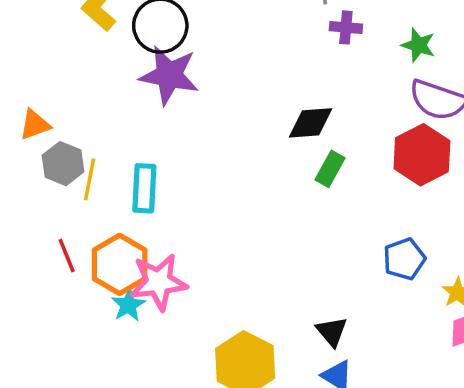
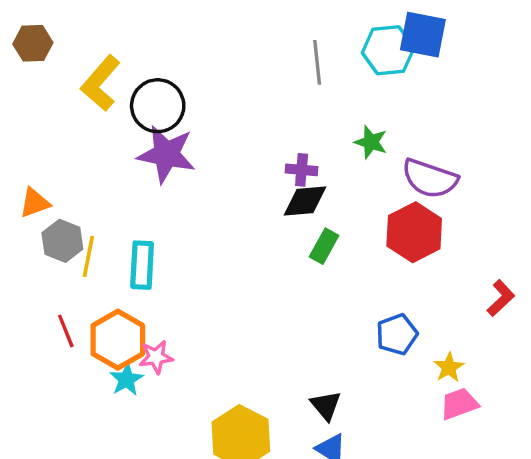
purple cross: (346, 27) -> (302, 170), moved
green star: (418, 45) -> (371, 142), moved
pink star: (159, 282) -> (156, 357), size x0.6

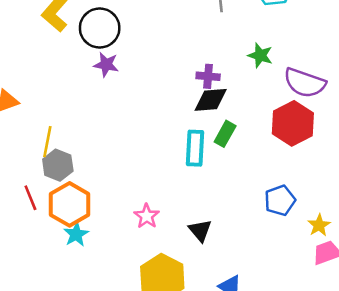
purple star: (166, 154) -> (106, 65), size x0.6
gray hexagon: (62, 241) -> (58, 165), moved
cyan rectangle: (142, 265) -> (195, 148), moved
pink star: (156, 357) -> (147, 216), moved, turned -30
black triangle: (326, 405) -> (200, 230), moved

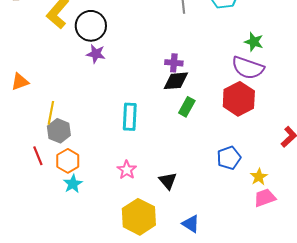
green star: (260, 55) -> (254, 42), moved
cyan rectangle: (195, 148) -> (130, 117), moved
orange hexagon: (70, 204) -> (68, 161), size x0.7

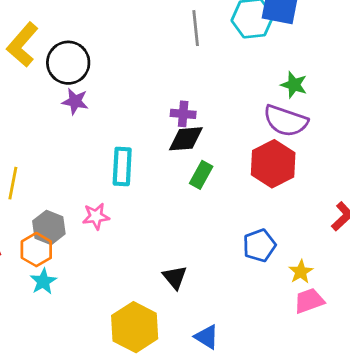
cyan rectangle: (130, 117) -> (122, 167), moved
gray hexagon: (59, 131) -> (49, 227), moved
pink star: (127, 170) -> (96, 216), moved, turned 30

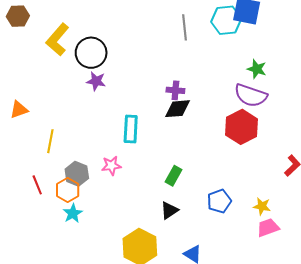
green rectangle: (201, 175) -> (173, 176), moved
blue pentagon: (259, 245) -> (219, 201), moved
yellow star: (301, 272) -> (262, 206), turned -30
black triangle: (175, 277) -> (169, 210), turned 36

